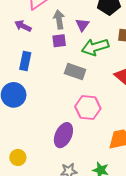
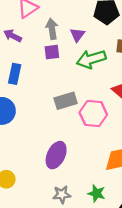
gray rectangle: (75, 71) -> (66, 101), moved, turned -36
pink hexagon: (88, 107) -> (93, 114), moved

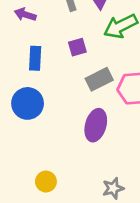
purple square: (52, 52) -> (77, 47), moved
purple ellipse: (56, 155) -> (96, 125), moved

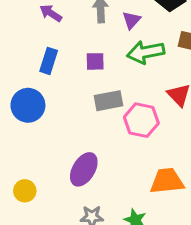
purple ellipse: (96, 125) -> (84, 169), moved

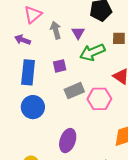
blue rectangle: (49, 61) -> (28, 72), size x1.4
blue circle: (28, 105) -> (33, 107), moved

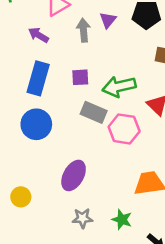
purple triangle: (78, 33) -> (108, 20), moved
green arrow: (92, 52) -> (119, 87), moved
gray rectangle: (74, 91) -> (94, 112), turned 36

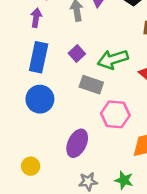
purple arrow: (38, 35) -> (36, 18), turned 72
purple square: (80, 77) -> (77, 54), turned -35
pink hexagon: (124, 129) -> (115, 114), moved

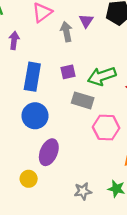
purple arrow: (36, 18) -> (14, 40), moved
purple square: (77, 54) -> (68, 72), turned 32
purple ellipse: (77, 143) -> (49, 152), moved

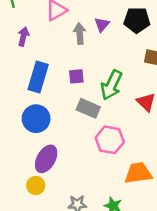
green arrow: (102, 76) -> (112, 85), turned -52
yellow circle: (29, 179) -> (36, 186), moved

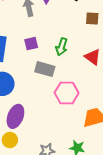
green arrow: (112, 85) -> (62, 47), size x0.7

